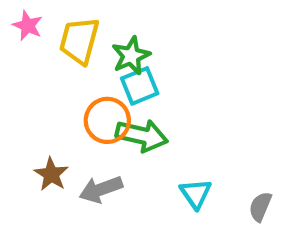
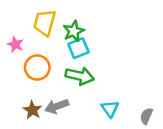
pink star: (28, 26) -> (15, 44), moved
orange circle: (107, 120) -> (37, 68), moved
brown star: (51, 174) -> (32, 110), moved

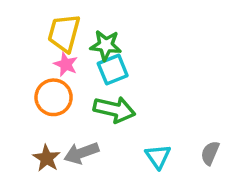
green star: (74, 31) -> (106, 45), turned 30
pink star: (15, 44) -> (66, 64), moved
gray semicircle: (146, 116) -> (210, 153), moved

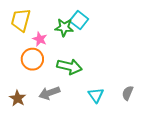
yellow trapezoid: (64, 33) -> (21, 20), moved
cyan square: (113, 70) -> (79, 20), moved, turned -30
brown star: (47, 158) -> (18, 98), moved

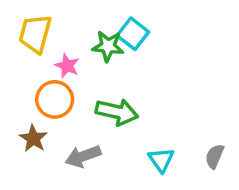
brown star: (18, 98) -> (33, 139), moved

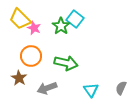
yellow trapezoid: (35, 34) -> (20, 19), turned -60
green star: (108, 46) -> (61, 26), turned 30
pink star: (67, 66) -> (34, 28), moved

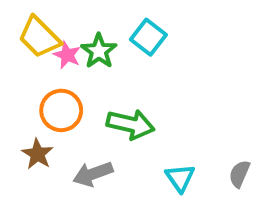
green star: (61, 26) -> (99, 51), moved

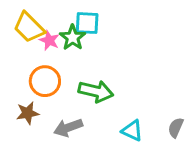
cyan square: (148, 37) -> (87, 23), moved, turned -35
brown star: (37, 154) -> (28, 113), turned 30
cyan triangle: (180, 178) -> (132, 131), turned -30

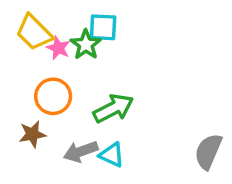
green arrow: (96, 91) -> (113, 108), turned -40
gray semicircle: (176, 128) -> (208, 151), size x1.5
cyan triangle: (132, 131) -> (112, 155), moved

